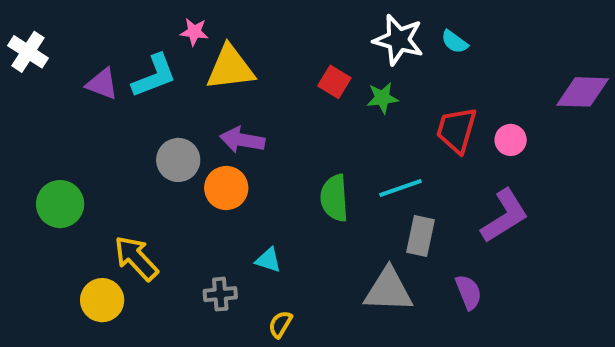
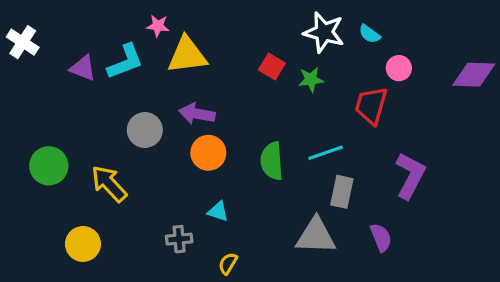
pink circle: (511, 140) -> (399, 68), moved
orange circle: (226, 188) -> (208, 153), moved
purple L-shape: (505, 216) -> (410, 176), turned -30
yellow arrow: (136, 258) -> (109, 184), moved

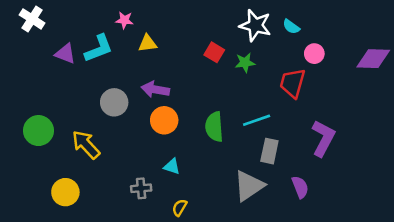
white cross: (23, 42) -> (32, 19), moved
yellow triangle: (187, 55) -> (148, 43), size x0.6
gray triangle: (316, 236) -> (249, 186), turned -36

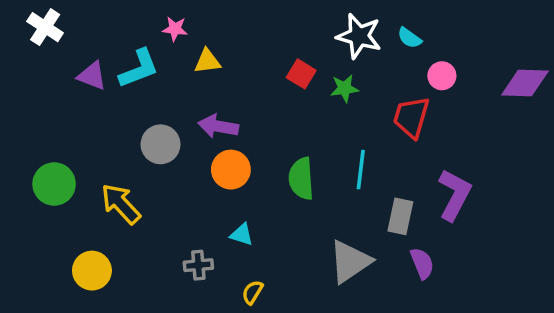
cyan line: (257, 120) -> (361, 170), turned -64
gray rectangle: (269, 151) -> (400, 216), moved

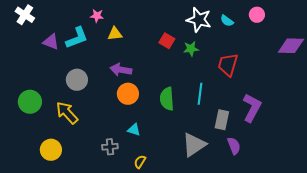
pink circle: (442, 76) -> (257, 15), moved
gray circle: (161, 144) -> (77, 80), moved

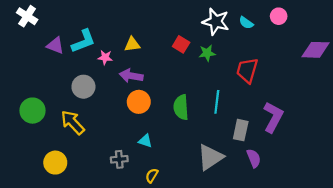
pink star: (97, 16) -> (105, 57), moved
yellow triangle: (115, 34) -> (132, 44), moved

